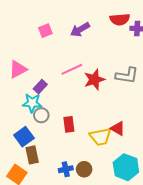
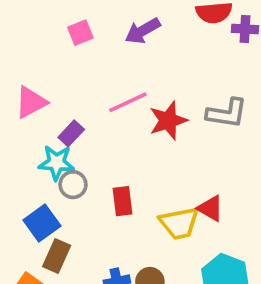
brown rectangle: (32, 155) -> (57, 256), turned 36

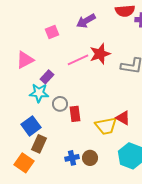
pink square: (80, 33) -> (52, 32), moved
red star: (168, 121) -> (100, 54), moved
gray circle: (73, 185) -> (60, 104), moved

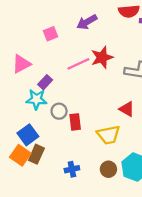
red triangle: (123, 118) -> (127, 109), moved
brown circle: (90, 158) -> (108, 169), moved
orange square: (24, 163) -> (20, 155), moved

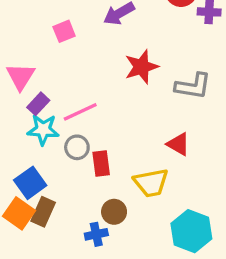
pink triangle: (21, 64) -> (21, 76), turned -30
pink line: (78, 64) -> (80, 112), moved
purple rectangle: (45, 82) -> (38, 104), moved
brown circle: (108, 169) -> (114, 212), moved

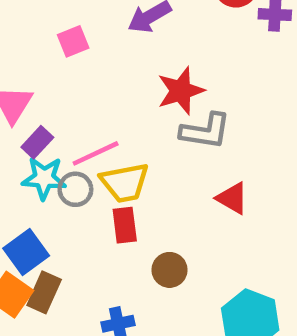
gray L-shape: (193, 86) -> (205, 131), moved
gray circle: (77, 147) -> (75, 189), moved
yellow trapezoid: (151, 183) -> (125, 183), moved
brown circle: (114, 212) -> (170, 270), moved

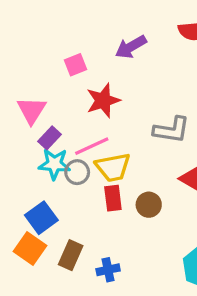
red star: (181, 91) -> (103, 101), moved
brown circle: (170, 270) -> (149, 205), moved
brown rectangle: (44, 292) -> (71, 255), moved

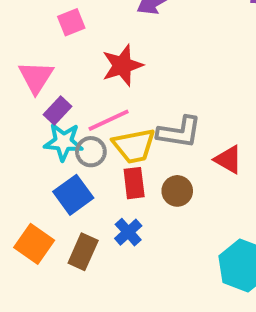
pink square: (76, 65) -> (71, 22), moved
gray L-shape: (172, 130) -> (179, 132), moved
blue square: (41, 218) -> (73, 195), moved
blue cross: (108, 270) -> (128, 232), moved, turned -30

